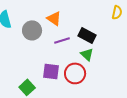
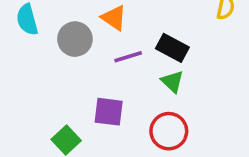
red circle: (75, 73) -> (169, 131), moved

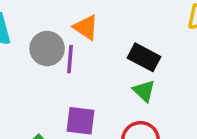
purple line: (128, 57) -> (70, 59), moved, turned -68

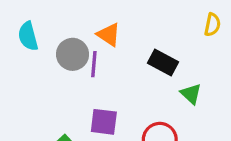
green triangle: (144, 91) -> (191, 94), moved

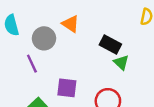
purple line: (94, 64) -> (32, 64), moved, turned -30
green triangle: (191, 94) -> (121, 63), moved

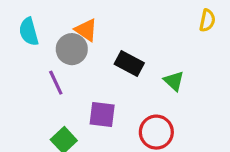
orange triangle: (71, 24) -> (86, 30), moved
black rectangle: (110, 44) -> (129, 63), moved

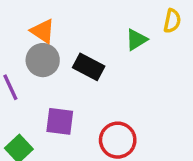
gray circle: (72, 49) -> (43, 60), moved
green triangle: (174, 81) -> (136, 40), moved, turned 45

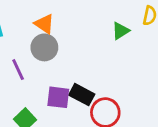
black rectangle: (89, 67) -> (82, 95), moved

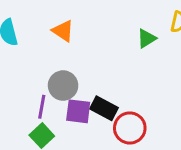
gray circle: (44, 47) -> (63, 86), moved
purple line: (18, 70) -> (42, 107), moved, turned 35

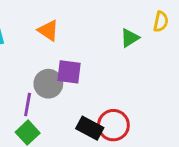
black rectangle: (104, 108) -> (90, 128), moved
purple square: (78, 111) -> (69, 72), moved

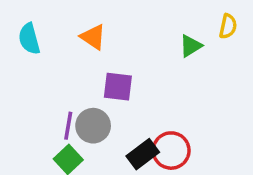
gray circle: (48, 84) -> (93, 126), moved
black rectangle: (90, 128) -> (143, 154), turned -65

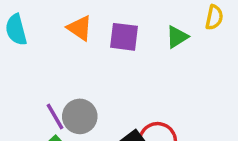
purple square: (118, 87) -> (124, 37), moved
purple line: (68, 126) -> (55, 116), turned -40

